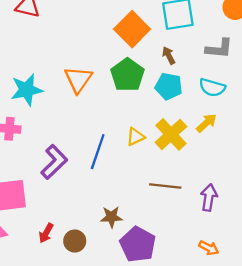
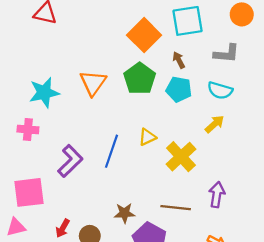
yellow cross: (171, 134) -> (181, 157), moved
brown line: (165, 186) -> (176, 208), moved

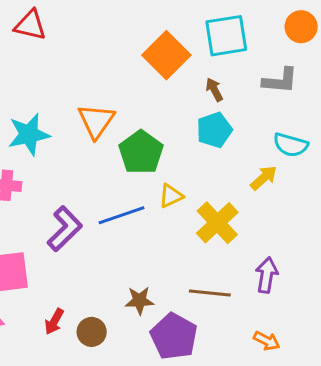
green pentagon: (140, 78) -> (141, 152), moved
cyan pentagon: (179, 89) -> (214, 130), turned -30
cyan semicircle: (220, 90) -> (291, 145), moved
blue line: (111, 151) -> (122, 215), turned 52

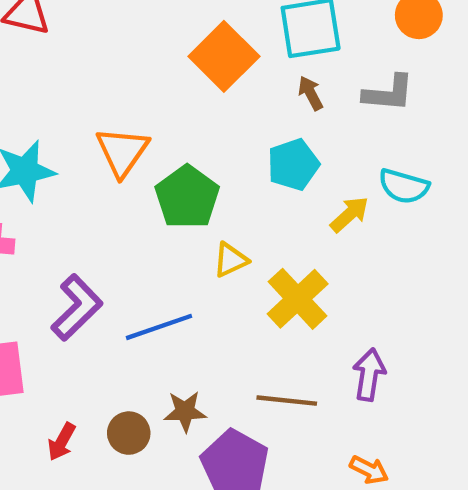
brown arrow: (214, 90) -> (311, 93), moved
yellow arrow: (264, 178) -> (350, 214), moved
blue line: (122, 215) -> (159, 327), moved
brown circle: (92, 332) -> (129, 433), moved

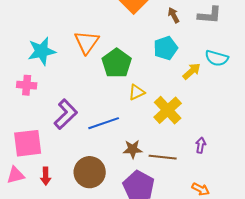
purple arrow: (369, 375) -> (201, 145), size x0.7
brown star: (185, 411) -> (133, 149), moved
brown circle: (129, 433) -> (90, 172), size x1.6
red arrow: (62, 442) -> (46, 176), moved, turned -30

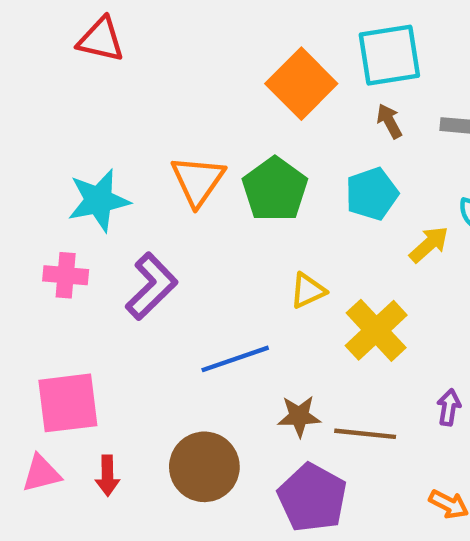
green pentagon: (117, 63) -> (275, 189), moved
purple L-shape: (66, 114) -> (152, 286), moved

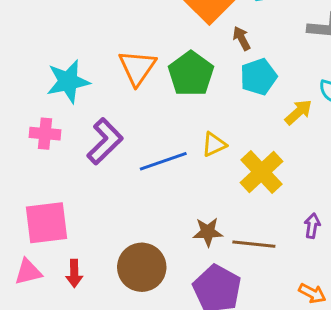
brown arrow: (389, 121) -> (242, 38), moved
blue line: (235, 359) -> (163, 161), moved

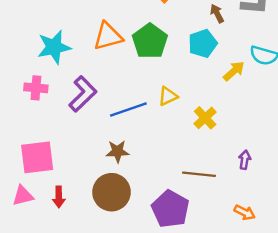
brown arrow: (242, 38) -> (217, 14), moved
orange triangle: (137, 68) -> (108, 36), turned 40
yellow cross: (262, 172) -> (205, 118), size x0.7
brown star: (208, 232) -> (118, 151), moved

